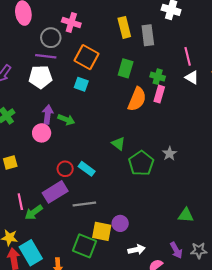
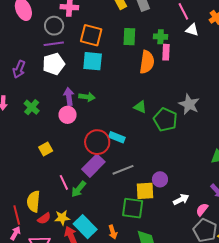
cyan square: (81, 84) -> (93, 61), size x1.5
gray star: (170, 154) -> (189, 104), size x1.5
red circle: (65, 169) -> (97, 142), size x1.6

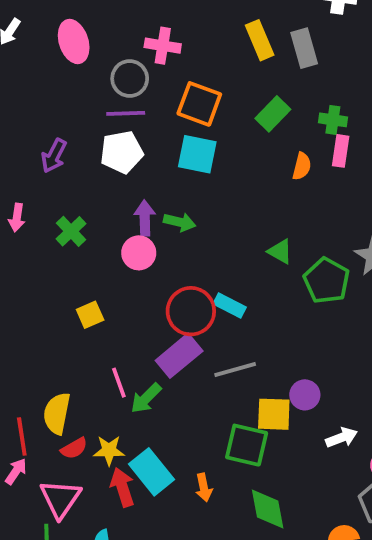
green rectangle: (129, 37) -> (273, 114), turned 36
orange semicircle: (147, 62) -> (302, 166), size x0.6

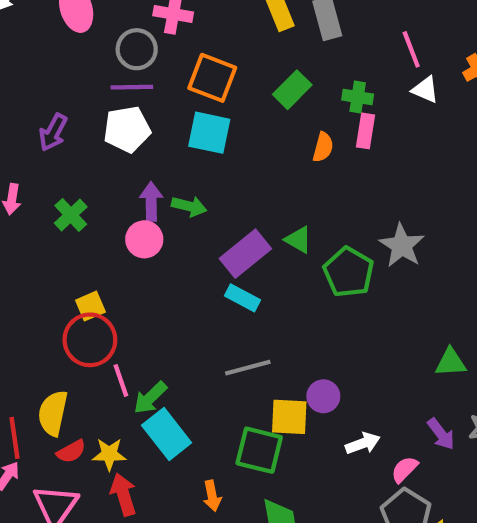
red circle: (191, 311) -> (90, 340), moved
purple rectangle: (179, 356) -> (245, 254), moved
cyan rectangle: (152, 472) -> (167, 434), moved

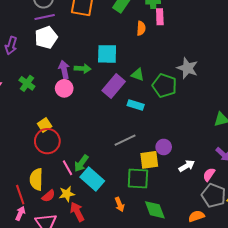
cyan square: (209, 133) -> (107, 54), moved
cyan rectangle: (243, 298) -> (136, 105), moved
pink line: (121, 380) -> (68, 168), moved

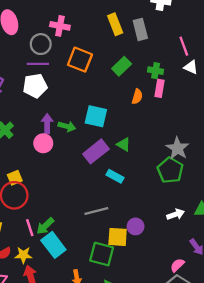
green pentagon: (164, 86) -> (170, 170), moved
white arrow: (187, 166) -> (176, 214), moved

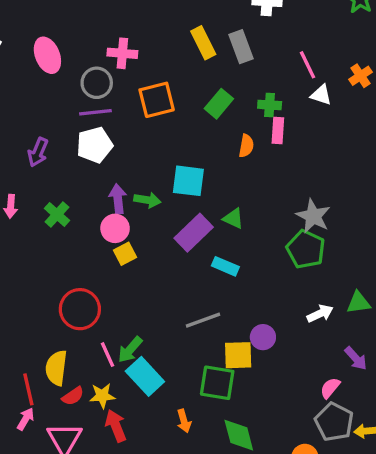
orange square: (80, 60) -> (157, 100), turned -30
yellow square: (15, 178) -> (125, 254), moved

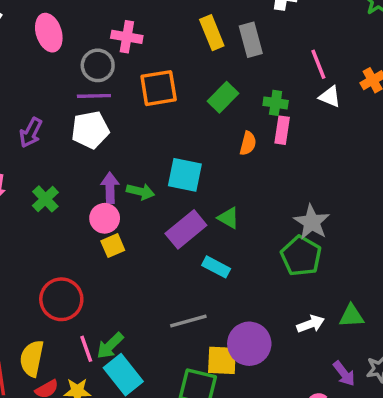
purple circle: (263, 337) -> (249, 344), size x1.6

